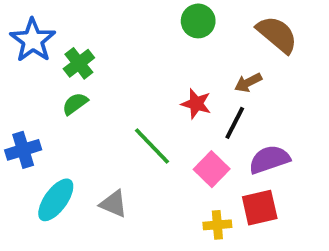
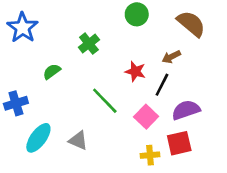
green cross: (79, 63) -> (89, 44), moved

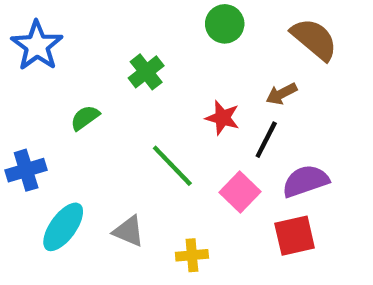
yellow cross: (150, 155) -> (192, 255), moved

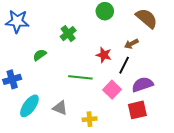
blue star: (37, 46) -> (17, 21), turned -30
green line: (172, 166) -> (80, 77), turned -40

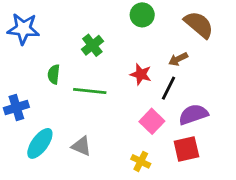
green semicircle: (40, 55) -> (54, 74), turned -48
green line: (80, 77) -> (90, 91), moved
yellow cross: (90, 119) -> (141, 161), moved, turned 32

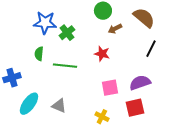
blue star: (23, 29) -> (45, 23), moved
brown arrow: (178, 59) -> (115, 29), moved
black line: (168, 88) -> (151, 49), moved
pink square: (152, 121) -> (110, 88), turned 36

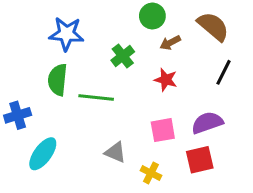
green cross: (67, 33) -> (123, 56), moved
green semicircle: (39, 54) -> (58, 80), size x1.5
red star: (102, 54) -> (166, 80), moved
gray triangle: (59, 106) -> (115, 152), moved

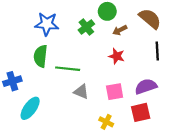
green cross: (123, 56) -> (86, 27), moved
black line: (224, 72) -> (157, 51), turned -30
gray triangle: (115, 152) -> (81, 92), moved

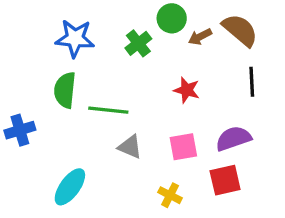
brown arrow: (120, 30) -> (200, 37), moved
cyan ellipse: (30, 108) -> (70, 187), moved

